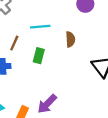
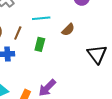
brown semicircle: (70, 39) -> (68, 30), turned 48

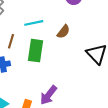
green rectangle: (40, 44) -> (35, 51), size x1.5

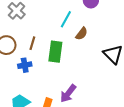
cyan line: (34, 23) -> (66, 19), moved, turned -48

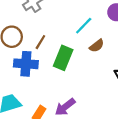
blue cross: (25, 65) -> (26, 64), size x1.5

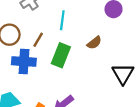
cyan line: (84, 26) -> (62, 20), moved, turned -36

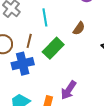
green rectangle: (61, 55) -> (53, 48), turned 40

